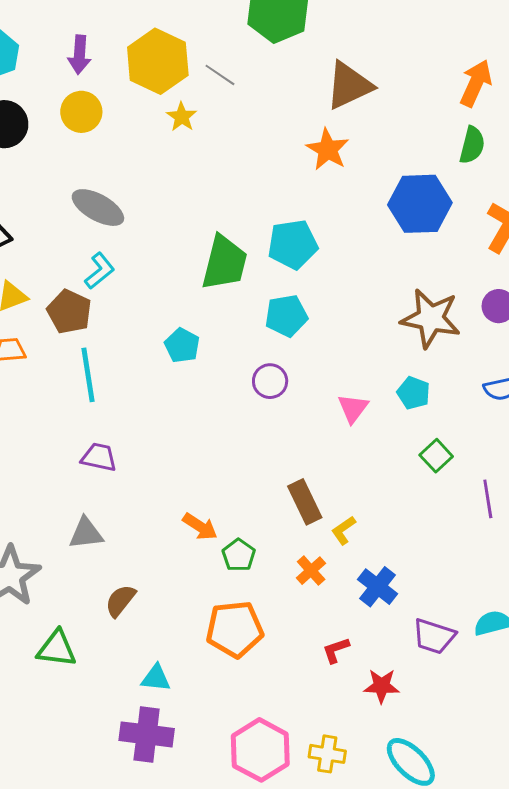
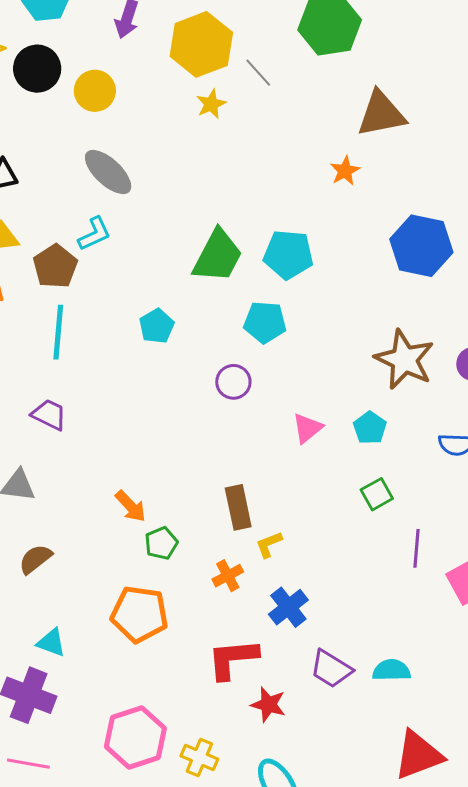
yellow circle: (81, 112) -> (95, 91), moved
orange star: (328, 149) -> (345, 171), size x0.7
red L-shape: (336, 650) -> (233, 659), size x1.8

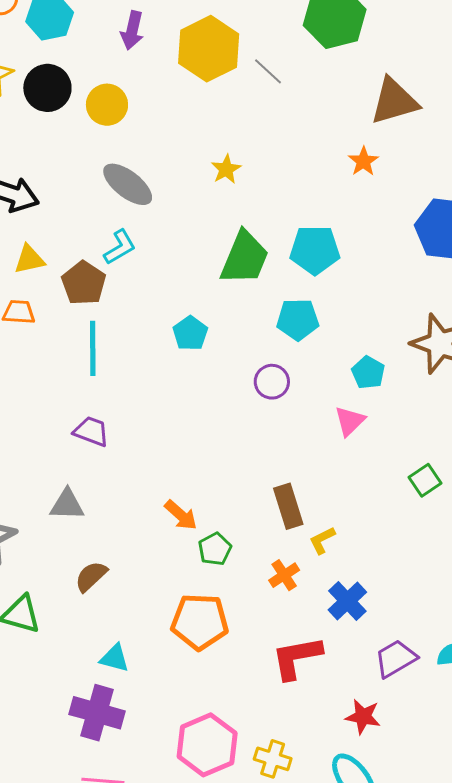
yellow star: (211, 104) -> (226, 169), moved
cyan pentagon: (370, 428) -> (368, 373), moved
purple trapezoid: (331, 669) -> (396, 658), turned 123
red star: (268, 705) -> (363, 717), moved

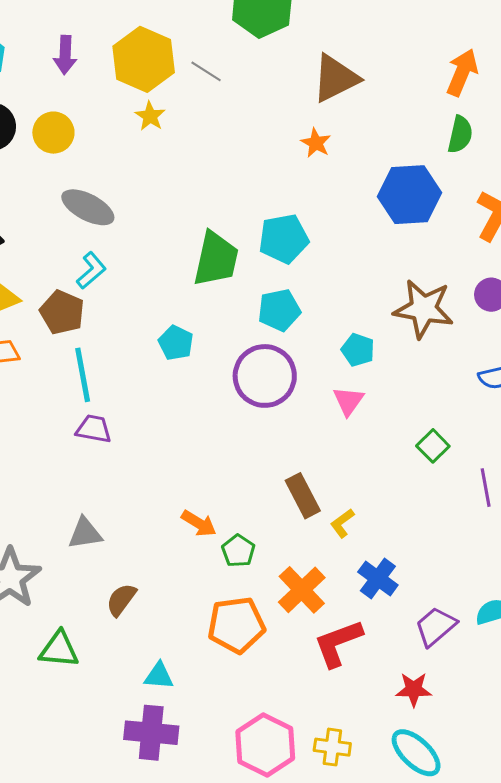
yellow star: (226, 169) -> (150, 116), moved
purple circle: (272, 382) -> (265, 376), size x1.8
purple trapezoid: (91, 431) -> (94, 429), moved
orange cross: (284, 575) -> (302, 590), moved, size x1.6

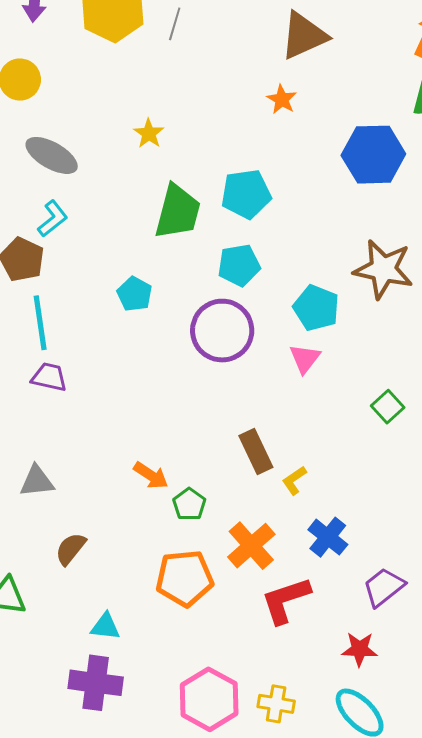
gray line: (206, 71) -> (175, 24), turned 72
yellow star: (150, 116) -> (149, 133), moved
cyan pentagon: (358, 350) -> (316, 308), size x1.4

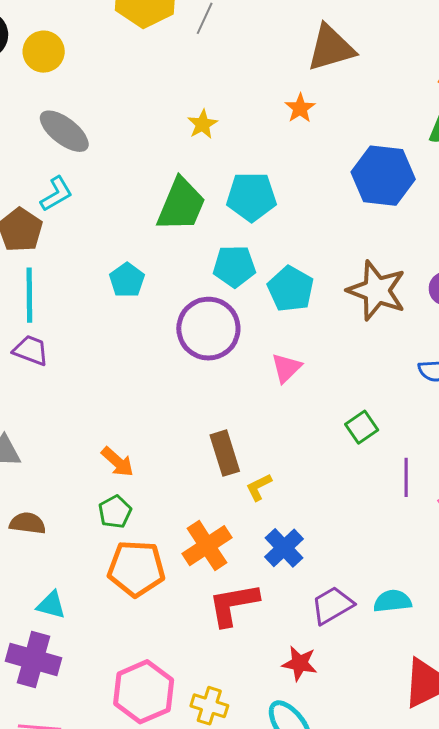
yellow star: (149, 133) -> (203, 124), moved
cyan pentagon: (316, 308) -> (291, 289), moved
green pentagon: (189, 504) -> (115, 512), moved
brown semicircle: (71, 549) -> (28, 523), turned 51

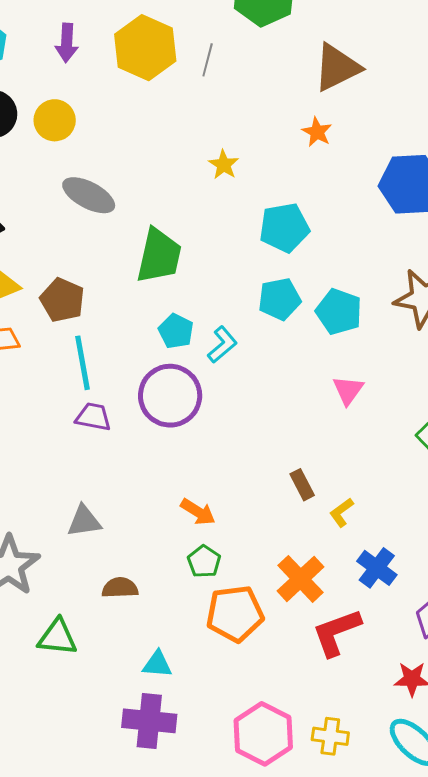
cyan L-shape: (56, 194) -> (222, 345), moved
green trapezoid: (181, 205) -> (159, 256), moved
purple circle: (208, 329) -> (170, 396), moved
brown rectangle: (225, 453) -> (302, 485), size x0.7

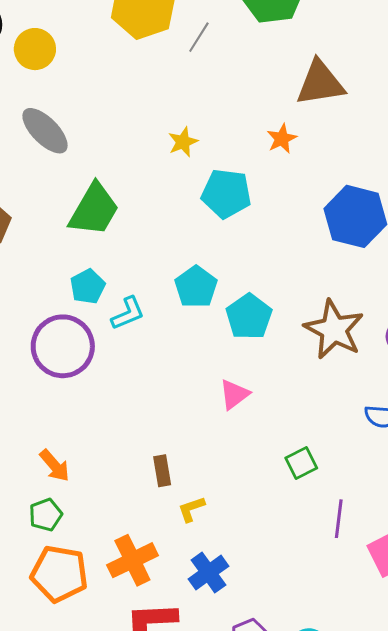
cyan pentagon: (284, 228) -> (226, 194), moved
cyan pentagon: (279, 299) -> (196, 287), turned 30

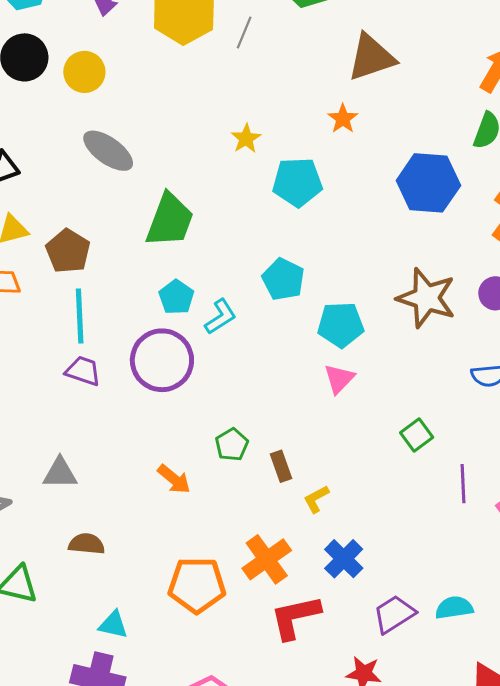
cyan pentagon: (249, 317) -> (341, 325), moved, turned -30
green pentagon: (46, 515) -> (232, 445), moved

